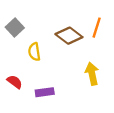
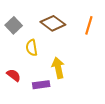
brown diamond: (69, 36) -> (53, 23), moved
yellow arrow: (92, 74) -> (58, 68), moved

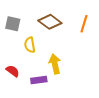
gray square: (14, 25) -> (13, 24), turned -35

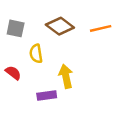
orange line: (84, 24) -> (101, 28), turned 60
red semicircle: (13, 71) -> (13, 73), moved

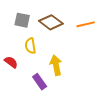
gray square: (16, 28) -> (22, 20), moved
purple rectangle: (47, 96) -> (40, 82), turned 63

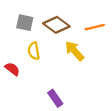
yellow arrow: (56, 65) -> (74, 51), moved, turned -30
purple rectangle: (40, 82) -> (55, 98), moved

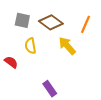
orange line: (95, 27) -> (86, 24), turned -54

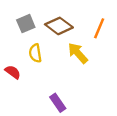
gray square: (22, 20) -> (26, 24), turned -35

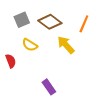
yellow semicircle: (35, 53) -> (30, 45), turned -49
red semicircle: (13, 72) -> (11, 61), turned 32

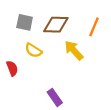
gray square: (22, 20) -> (25, 22), turned 35
brown diamond: (50, 22) -> (56, 25), turned -35

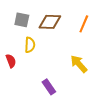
yellow semicircle: (33, 50) -> (30, 45), turned -119
yellow arrow: (74, 50) -> (79, 64), moved

